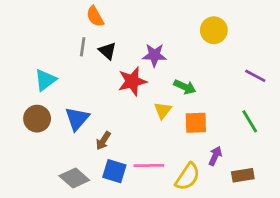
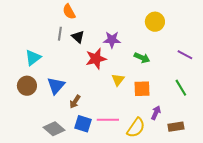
green arrow: (185, 87) -> (142, 58), moved

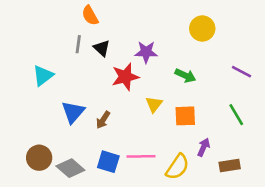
brown circle: (27, 86) -> (39, 158), moved
brown arrow: (75, 102) -> (103, 120), moved

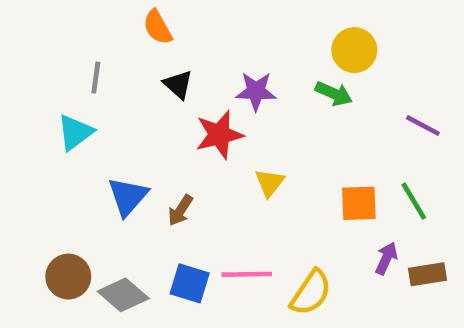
gray line: (78, 44) -> (96, 78), moved
green arrow: (185, 75) -> (334, 94), moved
orange square: (185, 116) -> (359, 203), moved
purple arrow: (204, 147) -> (386, 258), moved
brown rectangle: (230, 166) -> (428, 274), moved

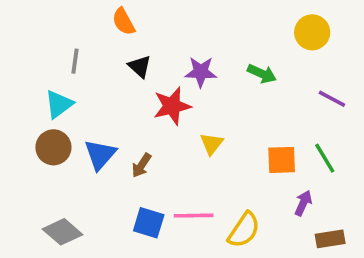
yellow circle: (354, 50) -> (312, 32), moved
brown rectangle: (428, 274) -> (330, 239), moved
brown circle: (68, 277) -> (53, 147), moved
gray diamond: (123, 295) -> (62, 232), moved

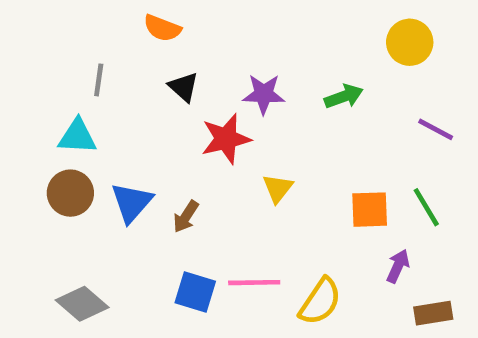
orange semicircle: (124, 22) -> (162, 28), turned -40
green arrow: (262, 74) -> (344, 96), turned -44
cyan triangle: (59, 104) -> (77, 136), turned 40

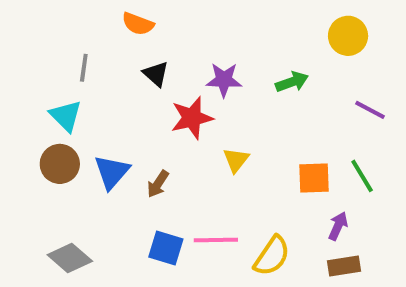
cyan triangle: (77, 136) -> (66, 116), turned 42
brown rectangle: (433, 313) -> (344, 266), moved

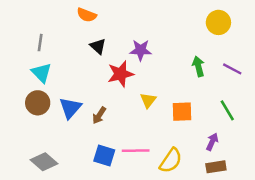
gray line: (84, 68) -> (40, 43), moved
green arrow: (292, 82) -> (198, 66), moved, turned -84
orange square: (314, 178) -> (182, 112), moved

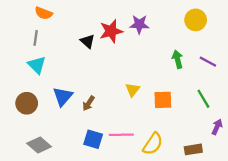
orange semicircle: (87, 15) -> (44, 13), moved
purple star: (141, 50) -> (139, 24), moved
red star: (121, 74) -> (111, 31), moved
brown circle: (38, 103) -> (27, 103), moved
purple arrow: (212, 142) -> (217, 127), moved

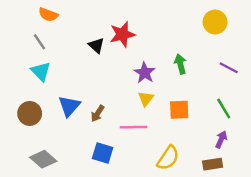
purple star: (139, 24) -> (145, 73), moved, turned 30
gray line: (36, 38) -> (40, 42), turned -42
green arrow: (178, 59) -> (180, 64), moved
purple arrow: (217, 127) -> (221, 139), moved
pink line: (121, 135) -> (133, 127), moved

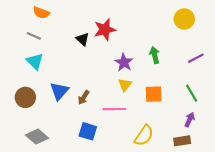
gray line: (40, 42) -> (34, 36), turned -32
purple line: (229, 68) -> (196, 58), turned -56

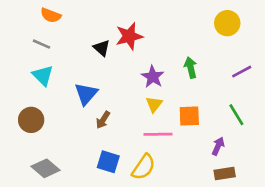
blue triangle: (59, 91) -> (86, 94), moved
pink line: (114, 109) -> (158, 134), moved
purple arrow: (190, 120) -> (218, 146), moved
yellow semicircle: (144, 136) -> (144, 167), moved

